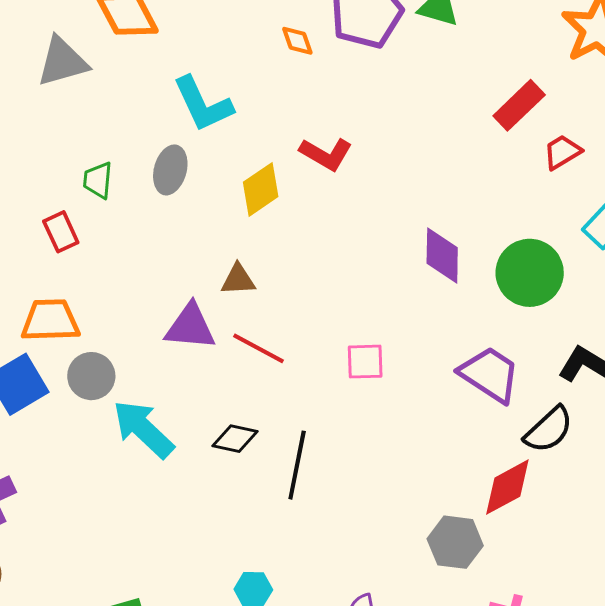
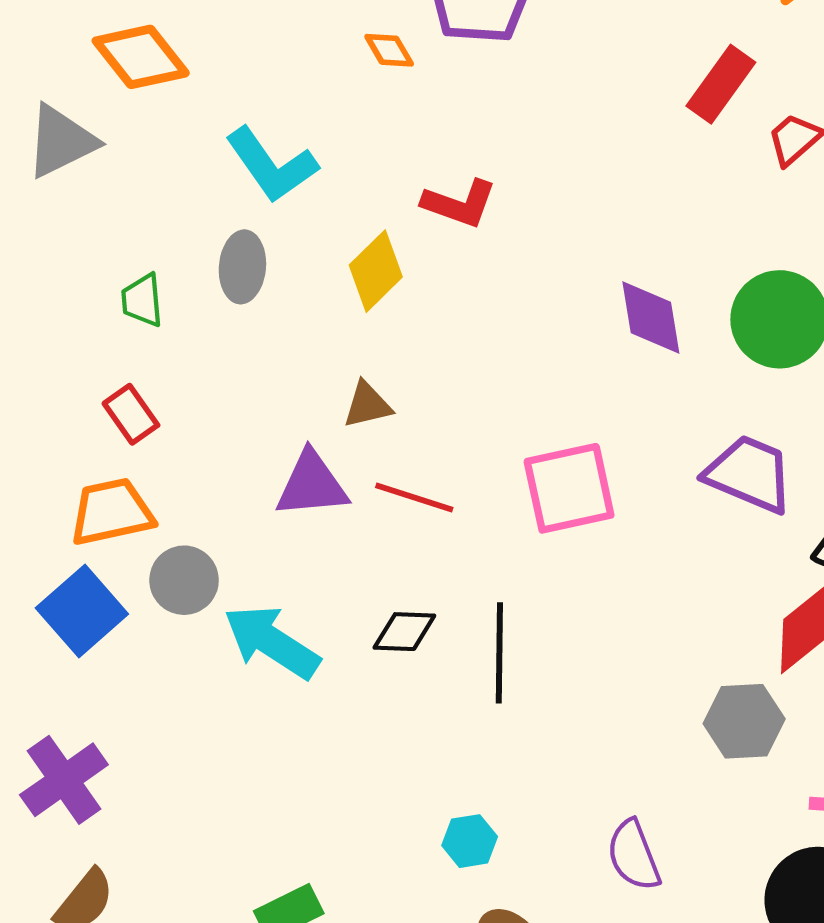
red rectangle: (61, 232) -> (131, 414), moved
pink square: (365, 362) -> (569, 488), size x1.6

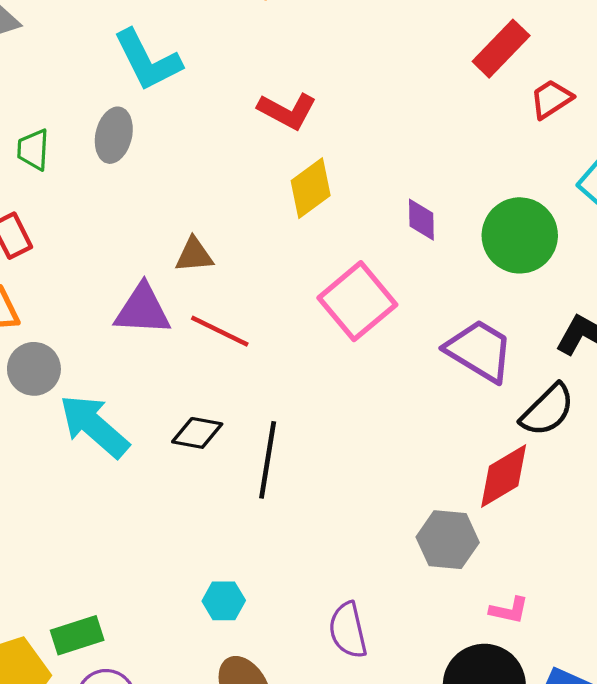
yellow diamond: (376, 271) -> (311, 188), moved
purple diamond: (651, 317) -> (421, 220), size x0.7
pink square: (569, 488) -> (357, 301), moved, turned -36

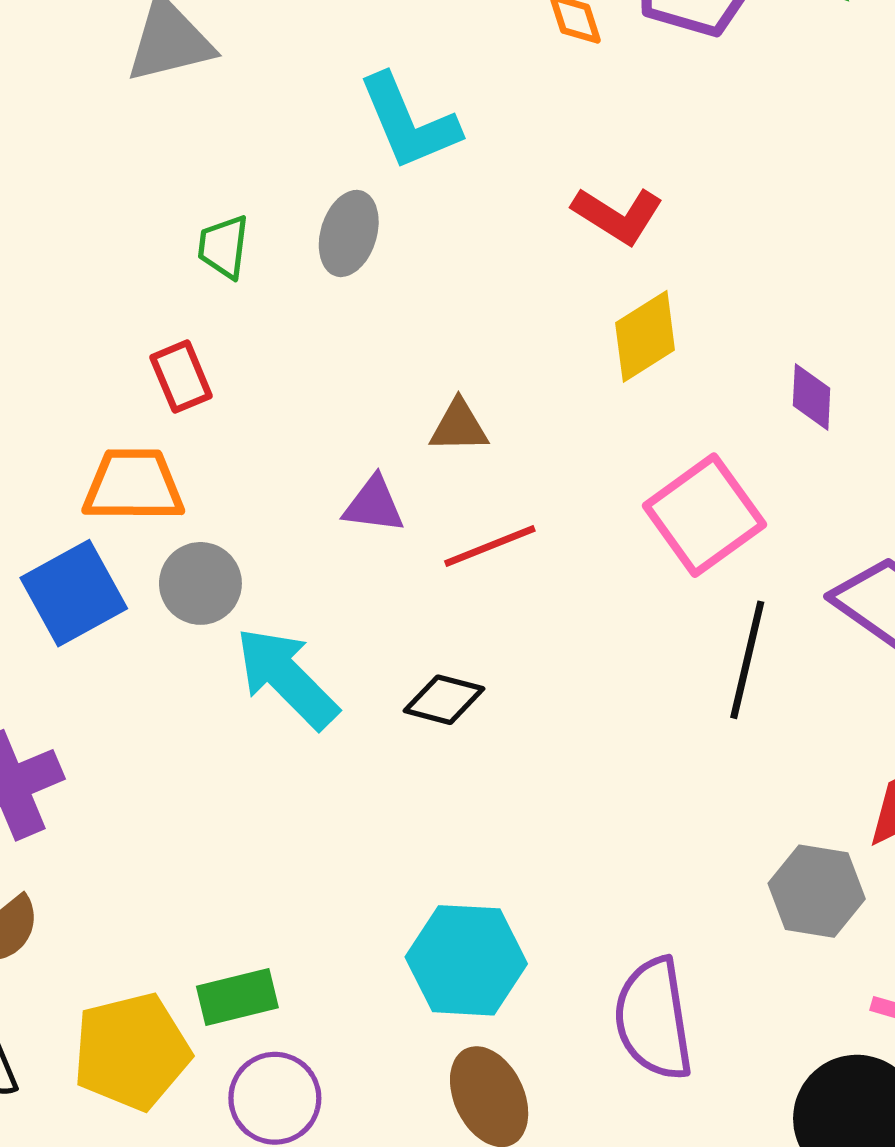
purple triangle: (143, 310) -> (374, 505), size x0.7
red line: (220, 331) -> (490, 546), turned -52
black line: (268, 460) -> (747, 660), moved
cyan hexagon: (224, 601) -> (466, 960), size x1.8
purple semicircle: (348, 630) -> (654, 1019), size x1.4

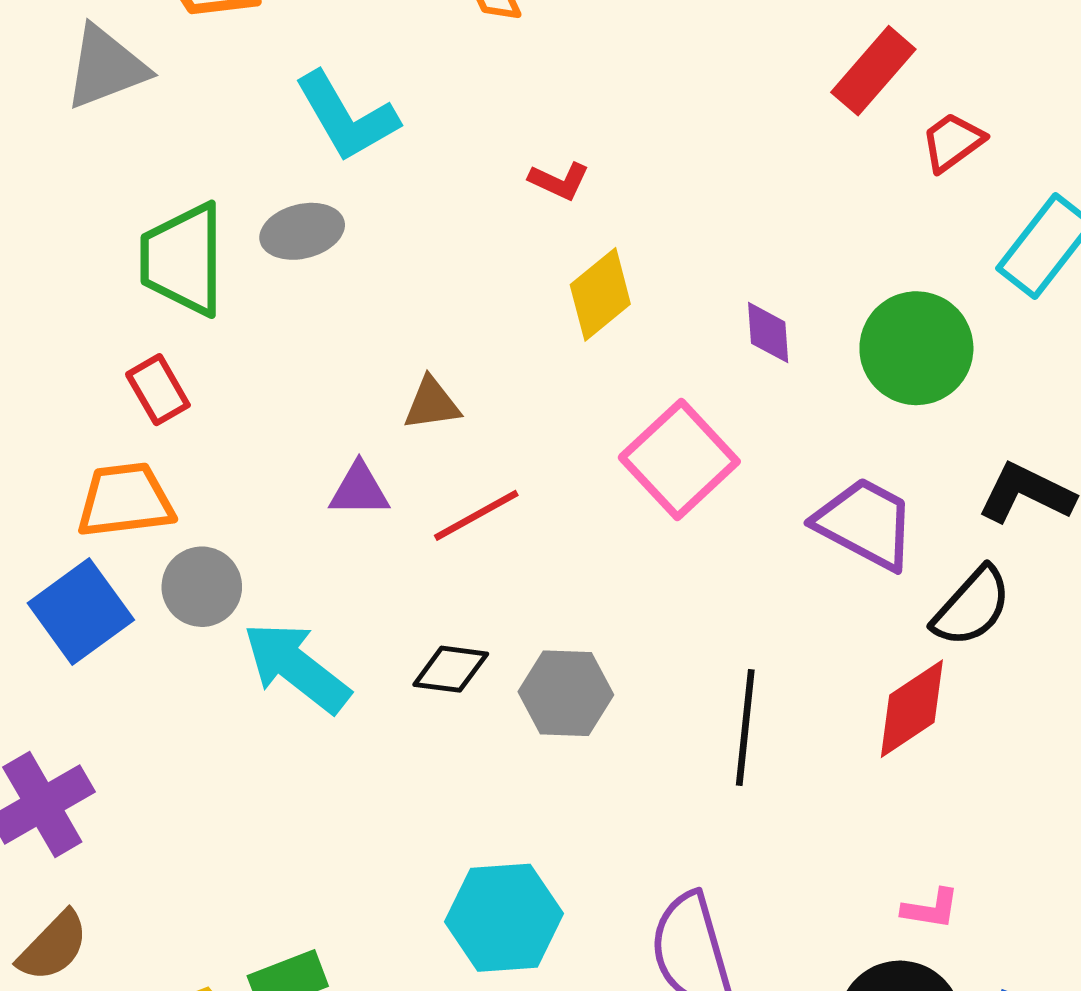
red L-shape: (618, 215) -> (559, 181), size x0.7
gray ellipse: (349, 233) -> (302, 231), turned 66
green trapezoid: (223, 247) -> (183, 259), size x1.8
black line: (747, 660) -> (745, 727), moved
gray hexagon: (817, 891) -> (566, 693), moved

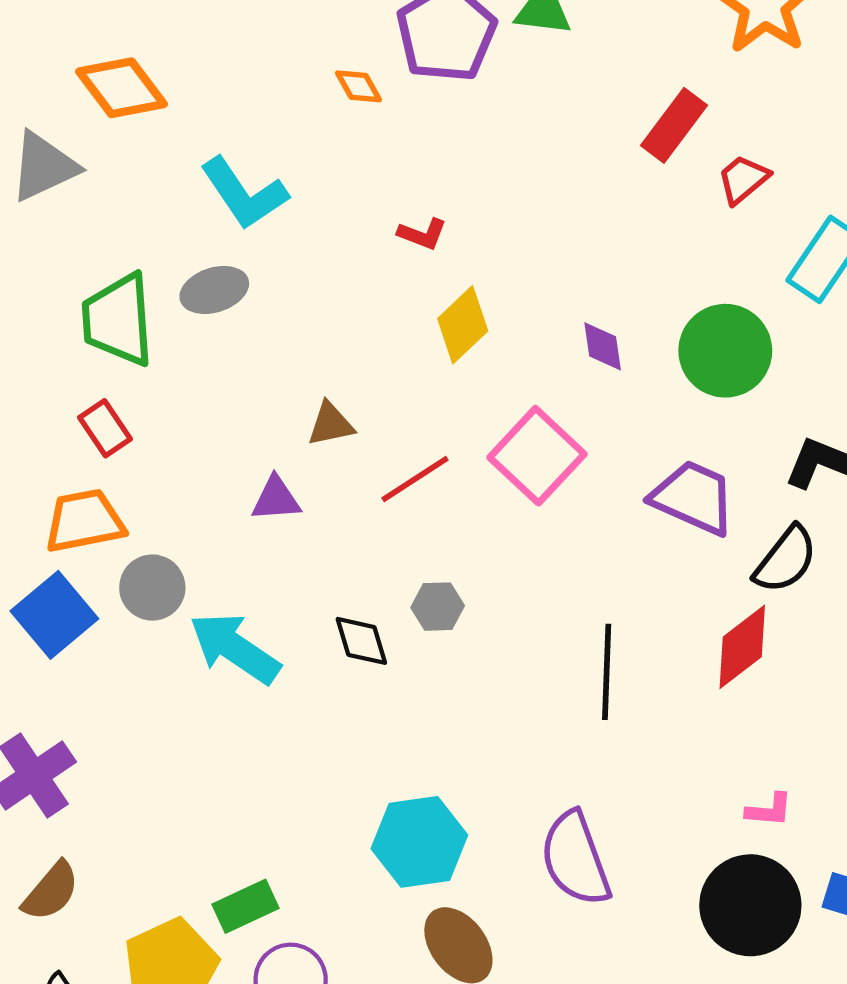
red line: (476, 515) -> (415, 479), moved
black diamond: (451, 669) -> (361, 641), turned 70
gray hexagon: (566, 693) -> (438, 607), moved, size x0.7

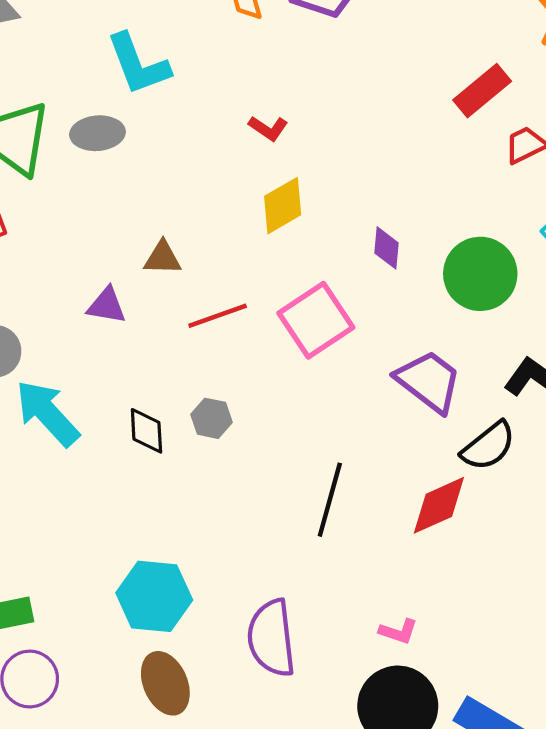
pink L-shape: (769, 810) -> (398, 631), moved

